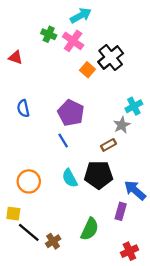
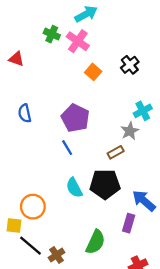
black cross: (111, 58) -> (130, 65), moved, size x0.7
orange circle: (29, 181) -> (33, 207), moved

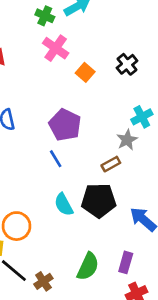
green cross: (52, 34) -> (45, 16), moved
pink cross: (78, 41) -> (56, 48), moved
purple rectangle: (129, 223) -> (126, 262), moved

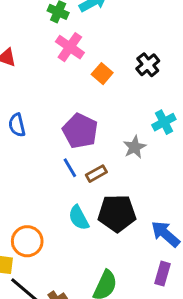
gray star: (127, 140) -> (135, 147), moved
brown rectangle: (111, 164) -> (96, 174), moved
purple rectangle: (126, 262) -> (163, 274), moved

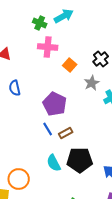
pink cross: (70, 47) -> (48, 47), turned -30
blue semicircle: (17, 125) -> (15, 88), moved
gray star: (135, 147) -> (92, 83), moved

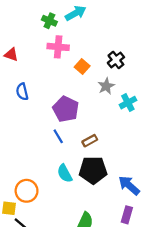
brown rectangle: (66, 133) -> (90, 141), moved

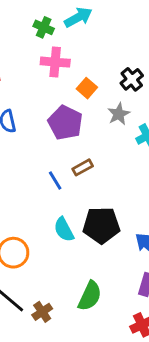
purple pentagon: (66, 109) -> (65, 123), moved
brown rectangle: (90, 141) -> (83, 167), moved

